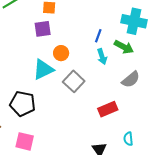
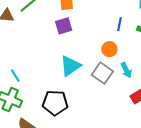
orange circle: (61, 53) -> (109, 49), moved
cyan arrow: (102, 57) -> (126, 70), moved

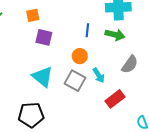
purple square: (64, 26) -> (44, 37), moved, turned 36
cyan triangle: (70, 66) -> (43, 77), turned -40

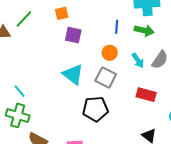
cyan arrow: (99, 75) -> (138, 60), moved
red rectangle: (115, 99) -> (146, 95), turned 54
black pentagon: (31, 115) -> (95, 109), moved

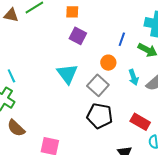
red rectangle: (146, 95) -> (140, 122), moved
black pentagon: (95, 109) -> (100, 116), moved

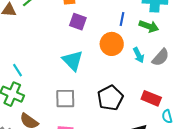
orange circle: (108, 63) -> (112, 44), size x1.5
gray square: (98, 85) -> (65, 99), moved, turned -35
black pentagon: (100, 116) -> (110, 98), turned -30

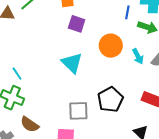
blue line: (122, 19) -> (127, 12), moved
gray square: (65, 99) -> (78, 111), moved

